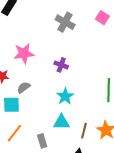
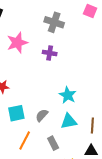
pink star: (24, 53) -> (17, 43), moved
purple cross: (61, 65) -> (50, 53), moved
gray semicircle: (24, 88) -> (42, 115), moved

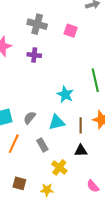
pink square: (90, 11) -> (71, 31), moved
cyan star: (68, 95) -> (65, 94), moved

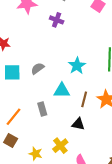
gray semicircle: (30, 118) -> (38, 68), moved
orange line: (14, 144) -> (14, 117), moved
yellow cross: (59, 167) -> (60, 146), moved

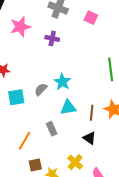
cyan star: (77, 66) -> (62, 82), moved
black triangle: (78, 124) -> (89, 138), turned 32
brown square: (11, 141) -> (35, 165), moved, turned -32

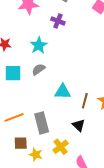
cyan star: (62, 82) -> (39, 45), moved
gray rectangle: (52, 129) -> (42, 123), moved, size x1.5
orange line: (24, 141) -> (14, 117), turned 30

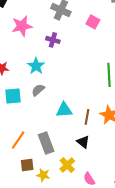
orange line: (14, 117) -> (18, 140), turned -30

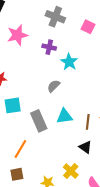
cyan star: (36, 66) -> (69, 62), moved
gray semicircle: (38, 90) -> (54, 86), moved
gray rectangle: (46, 143) -> (39, 121), moved
brown square: (27, 165) -> (17, 174), moved

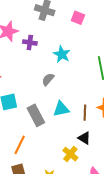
purple cross: (49, 47) -> (30, 43), moved
yellow cross: (71, 171) -> (70, 154), moved

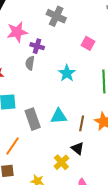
pink square: (78, 18) -> (88, 43), moved
cyan star: (62, 54) -> (67, 73), moved
gray semicircle: (48, 79) -> (30, 63), moved, turned -40

